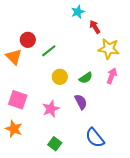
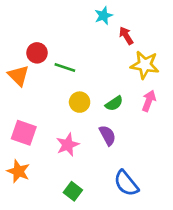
green line: (49, 51) -> (65, 68), turned 56

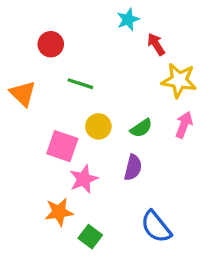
red circle: (37, 53) -> (51, 44), moved
pink square: (24, 133) -> (62, 146), moved
purple semicircle: (108, 135) -> (133, 168), turned 42
orange star: (18, 171) -> (59, 212), moved, turned -30

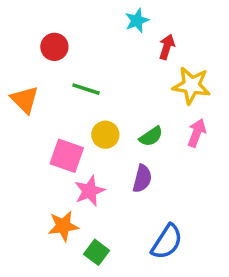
red arrow: (156, 44) -> (167, 47), turned 50
blue semicircle: (156, 227) -> (167, 242), turned -108

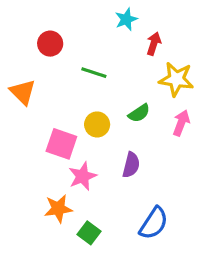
green line: (86, 89) -> (94, 73), moved
green semicircle: (151, 136) -> (139, 113), moved

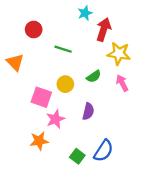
red arrow: (154, 44) -> (104, 29), size x1.5
pink arrow: (181, 123) -> (122, 83), turned -49
green square: (89, 233) -> (77, 156), moved

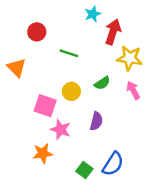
pink star: (55, 119) -> (61, 129), turned -30

